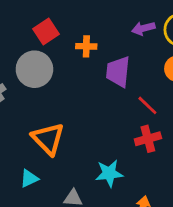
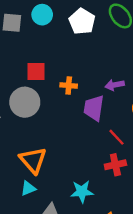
purple arrow: (143, 28) -> (115, 85), moved
red square: (46, 32) -> (36, 72), turned 30
cyan triangle: (29, 179) -> (28, 188), moved

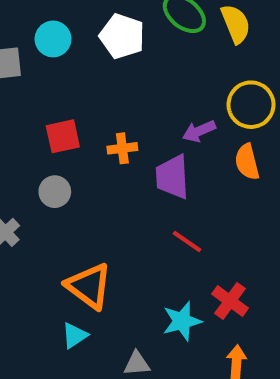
gray circle: (25, 102) -> (55, 192), size x0.6
red line: (117, 137) -> (187, 242), moved
red cross: (115, 165) -> (230, 301), moved, turned -30
cyan triangle: (28, 188) -> (75, 335), moved

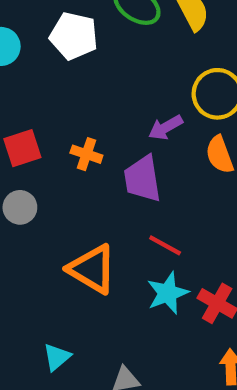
orange cross: (122, 148) -> (86, 154), turned 32
orange triangle: (89, 286) -> (92, 269), moved
cyan star: (182, 321) -> (168, 293), moved

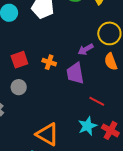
red line: (165, 245) -> (97, 101), moved
orange triangle: (92, 269) -> (47, 134), moved

